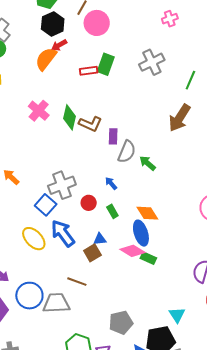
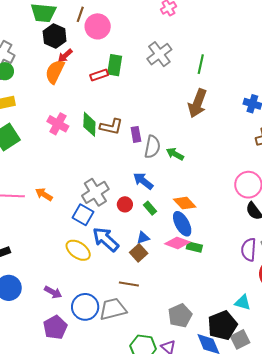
blue arrow: (111, 183) -> (143, 181), size x1.5
cyan triangle: (177, 315) -> (243, 302), moved, turned -30

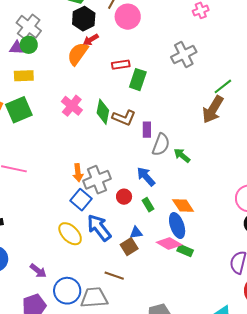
green line: (201, 64) -> (223, 86), moved, turned 30
green rectangle: (115, 65) -> (138, 80), moved
orange arrow: (44, 194) -> (78, 173), moved, turned -138

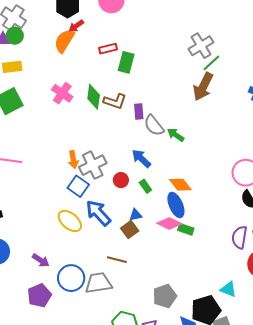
gray cross: (184, 55) -> (201, 46), moved
gray semicircle: (161, 145) -> (154, 125), turned 125

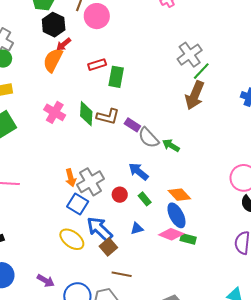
purple rectangle: (139, 112) -> (132, 125), turned -49
brown square: (130, 230) -> (108, 247), moved

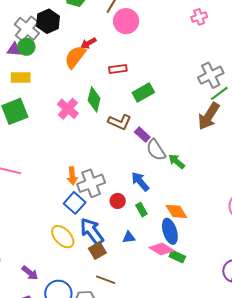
black hexagon: (54, 25) -> (48, 21), moved
green rectangle: (116, 77) -> (143, 93), moved, turned 40
green diamond: (86, 114) -> (94, 99), moved

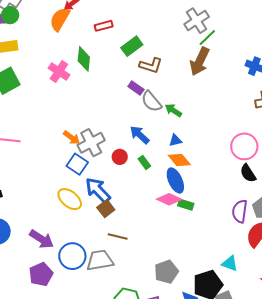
brown L-shape: (120, 122) -> (151, 65), moved
orange arrow: (72, 176) -> (72, 138), turned -42
blue triangle: (129, 237) -> (175, 140), moved
purple arrow: (30, 273) -> (41, 239), size x1.4

